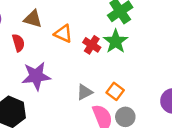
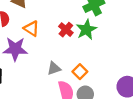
orange triangle: (63, 34) -> (31, 28), moved

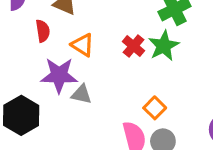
gray triangle: (54, 68) -> (81, 94), moved, turned 32

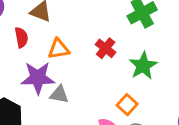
orange triangle: (83, 45) -> (59, 49), turned -40
green star: (164, 46) -> (143, 66), moved

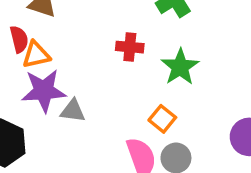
red cross: (106, 48) -> (130, 47), turned -30
orange triangle: (59, 49) -> (36, 55), moved

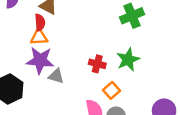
red semicircle: (19, 39) -> (40, 22), moved
red cross: (130, 47) -> (97, 64), moved

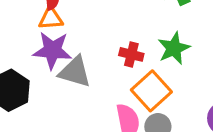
gray triangle: (56, 76) -> (75, 72), size x1.5
orange square: (112, 90) -> (151, 91), size x1.6

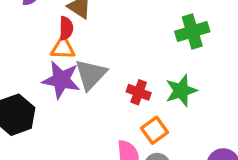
gray triangle: (75, 72) -> (91, 74), moved, turned 51
orange square: (151, 91) -> (155, 130), size x0.7

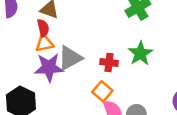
gray triangle: (91, 74) -> (70, 58), turned 32
orange square: (155, 130) -> (102, 91), moved

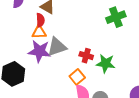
green star: (140, 53) -> (106, 63), moved, turned 30

